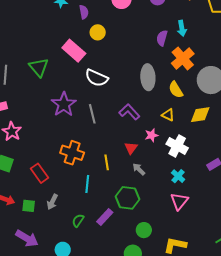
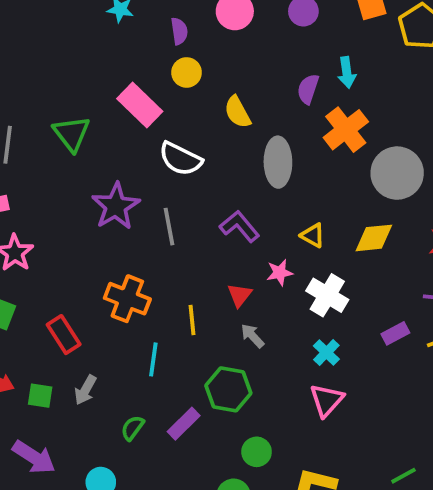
purple semicircle: (84, 12) -> (179, 31), moved
yellow semicircle: (176, 90) -> (238, 112), moved

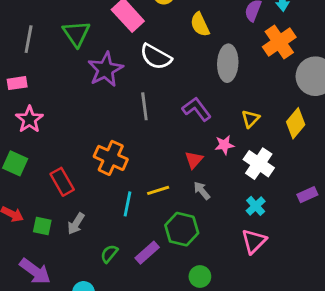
purple star: (116, 206) -> (105, 69), moved
yellow triangle: (313, 235) -> (250, 119), turned 42
yellow diamond: (374, 238) -> (296, 123), turned -48
yellow line: (192, 320) -> (158, 190), moved, turned 75

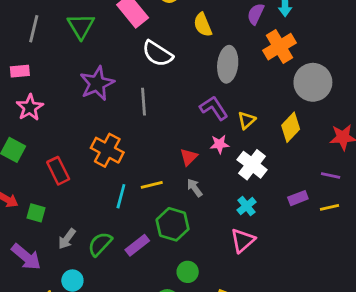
purple star: (105, 69) -> (97, 83), moved
purple L-shape: (197, 109) -> (214, 108), moved
gray arrow: (76, 224) -> (67, 239), moved
green semicircle: (109, 254) -> (100, 244), size x1.4

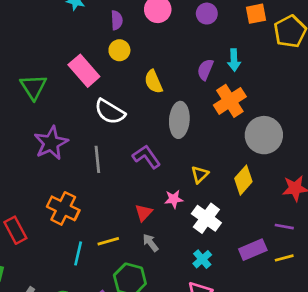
purple L-shape: (214, 108) -> (147, 157), moved
purple rectangle: (298, 198) -> (253, 250), size x1.4

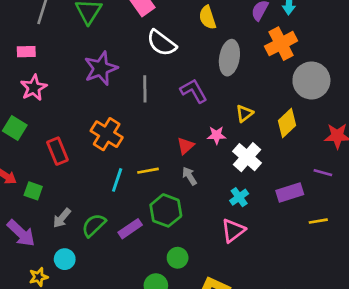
yellow line: (284, 258) -> (318, 221), moved

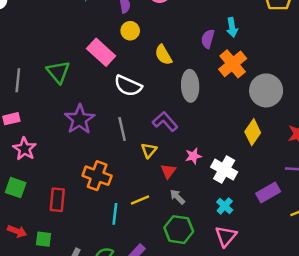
yellow triangle: (244, 113) -> (149, 150), moved
red rectangle: (57, 151) -> (57, 200), turned 40
green hexagon: (166, 210) -> (179, 230), moved

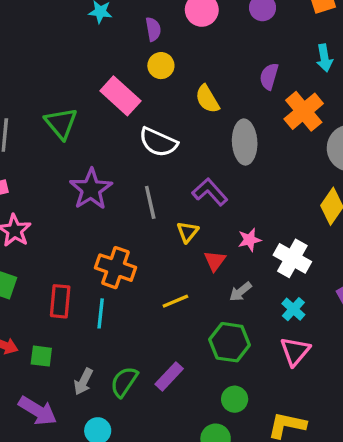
cyan arrow: (232, 27) -> (324, 58), moved
gray arrow: (177, 197) -> (240, 292), moved, turned -84
cyan line: (115, 214) -> (101, 313), moved

